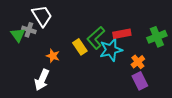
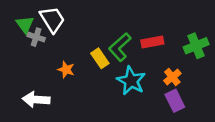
green triangle: (18, 35) -> (25, 25), moved
cyan star: (111, 50) -> (131, 81), moved, turned -30
white arrow: (42, 80) -> (36, 100), moved, turned 70

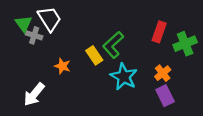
red rectangle: (152, 42) -> (159, 32), moved, turned -60
white arrow: (36, 100) -> (34, 94), turned -55

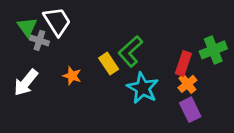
red rectangle: (159, 32) -> (183, 64), moved
white arrow: (34, 94) -> (26, 83), moved

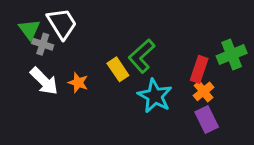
white arrow: (26, 83) -> (44, 81), moved, turned -84

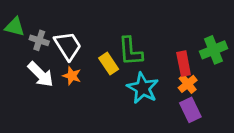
white trapezoid: (62, 24) -> (68, 46), moved
green triangle: (29, 29) -> (15, 27), moved, turned -40
green L-shape: (142, 56) -> (130, 51), turned -52
red rectangle: (199, 69) -> (184, 64), turned -30

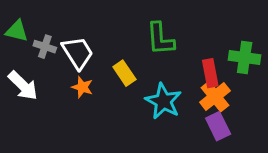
green cross: (214, 50) -> (245, 57), turned 30
green L-shape: (130, 51) -> (160, 39), moved
white arrow: (41, 74) -> (23, 86), moved
orange cross: (188, 84) -> (215, 97), size x1.4

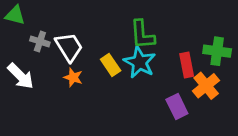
green triangle: (17, 31) -> (15, 15), moved
orange cross: (215, 97) -> (206, 86), moved
cyan star: (163, 101) -> (140, 62), moved
purple rectangle: (218, 126) -> (177, 107), moved

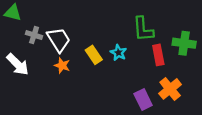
green L-shape: (142, 35) -> (143, 29), moved
cyan star: (140, 62) -> (118, 53), size x0.6
orange cross: (206, 86) -> (170, 89), moved
purple rectangle: (177, 107) -> (143, 100), moved

